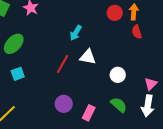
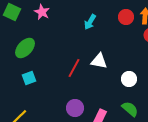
cyan arrow: (76, 33) -> (90, 22), moved

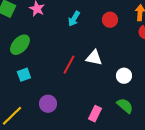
red circle: (126, 17) -> (110, 20), moved
cyan arrow: (90, 22) -> (74, 19), moved
purple circle: (75, 108) -> (48, 104), moved

